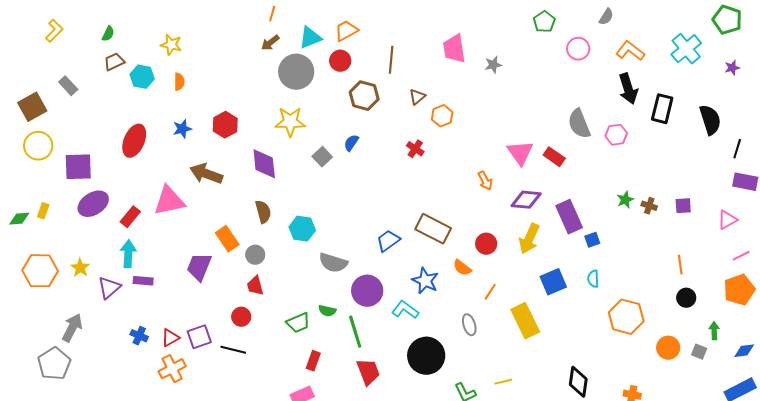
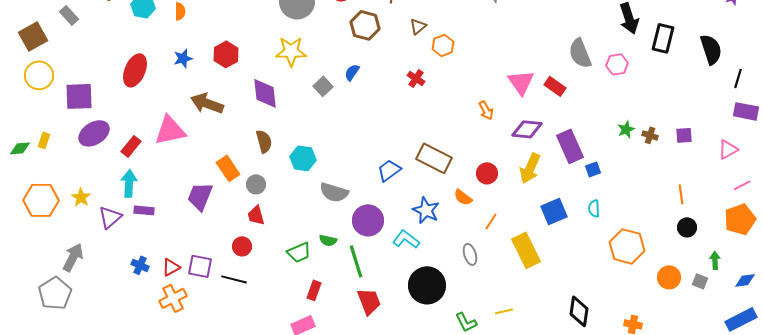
purple square: (199, 337) -> (200, 266), turned 30

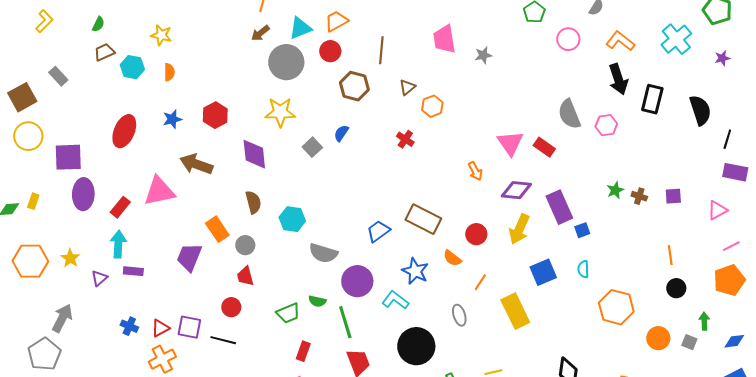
purple ellipse: (94, 133) -> (83, 194), turned -56
purple triangle: (110, 217) -> (99, 278), size x0.7

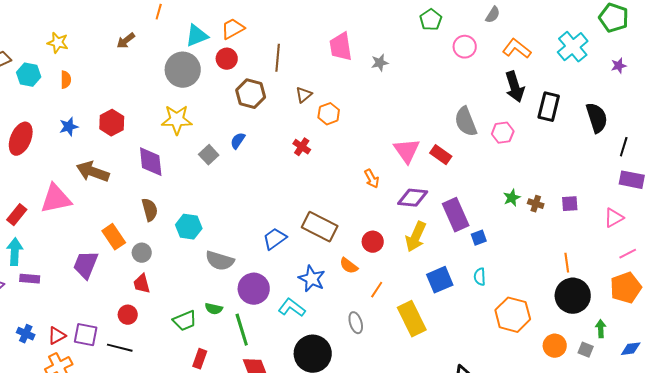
brown arrow: (260, 33) -> (126, 41), moved
black circle: (676, 288) -> (573, 296), size x1.8

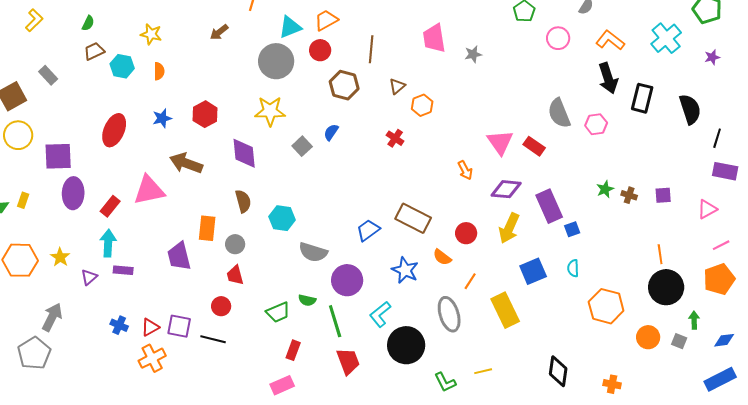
orange rectangle: (114, 237) -> (207, 228), turned 40
purple trapezoid: (86, 265) -> (179, 256), turned -36
cyan L-shape: (292, 308) -> (380, 314), moved, turned -76
gray ellipse: (356, 323) -> (449, 314), size x1.6

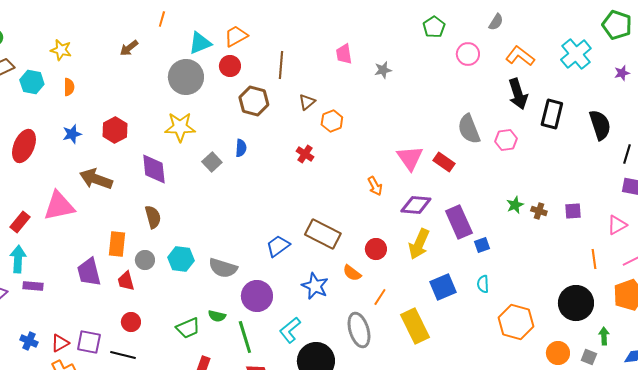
pink trapezoid: (434, 38) -> (344, 54), size x0.7
blue semicircle: (331, 132) -> (241, 148), turned 150
cyan hexagon: (282, 218) -> (181, 259), moved
orange line: (660, 254) -> (594, 259), moved
red trapezoid: (235, 275) -> (126, 281), moved

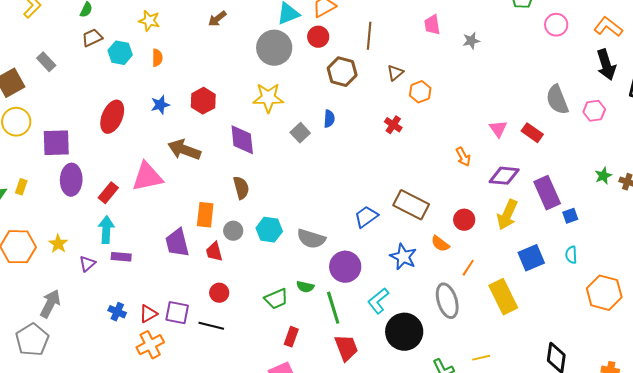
pink triangle: (410, 158) -> (498, 129), size x0.7

